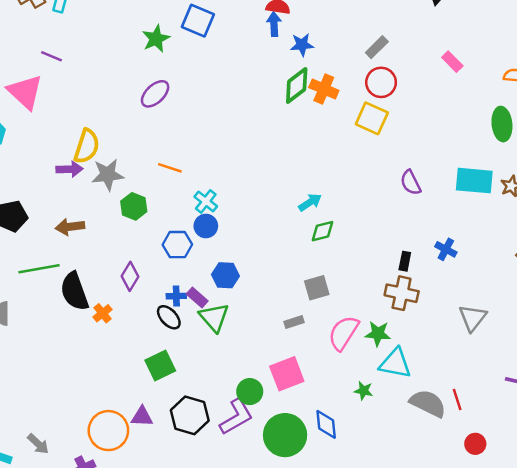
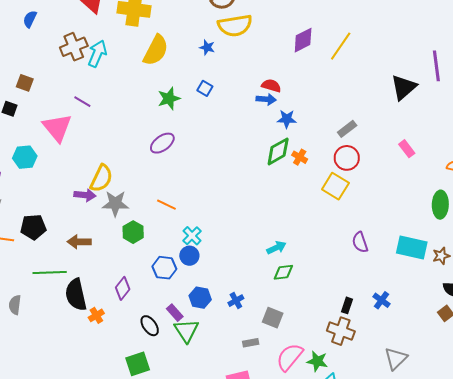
blue square: (198, 21) -> (205, 88), size x0.6
blue arrow: (274, 24) -> (266, 99), turned 90
orange cross: (324, 89) -> (300, 157), size x0.7
gray square: (317, 288) -> (273, 318), turned 30
blue cross: (176, 296) -> (236, 301), moved, turned -35

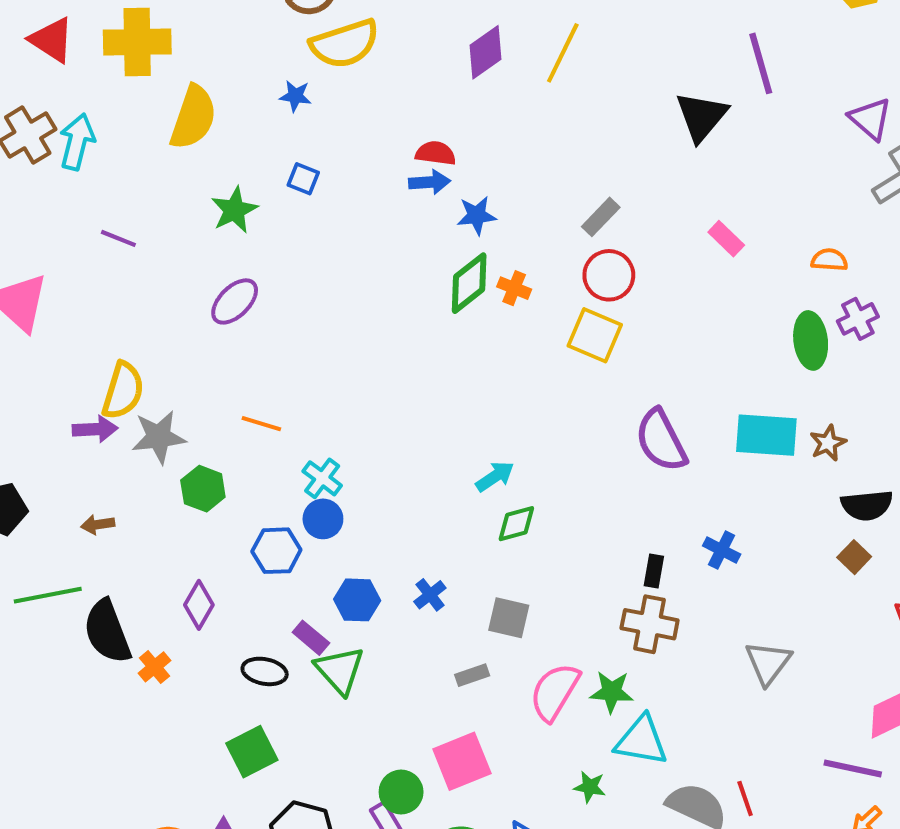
purple line: (82, 102) -> (118, 238), moved
brown arrow: (79, 242) -> (98, 525), size x0.7
purple semicircle: (360, 242) -> (661, 440), size x1.5
black ellipse: (150, 326) -> (265, 671), turned -35

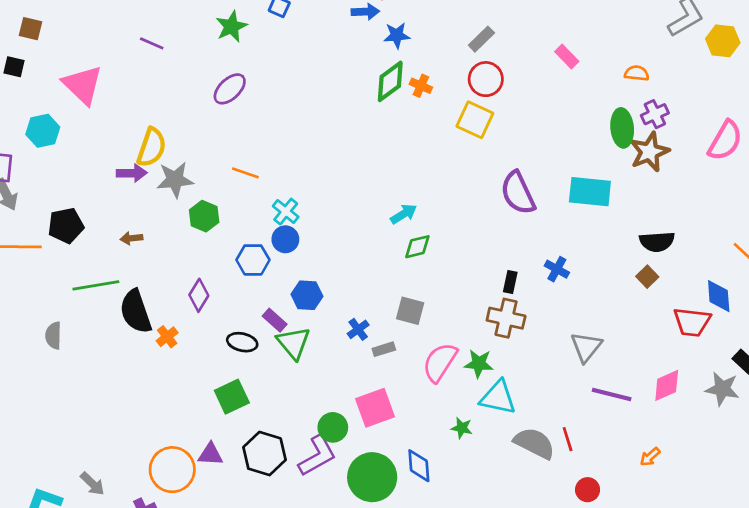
brown star: (828, 443) -> (649, 152), moved, size x1.6
blue cross: (430, 595) -> (358, 329), moved
purple line: (853, 769) -> (612, 394), moved

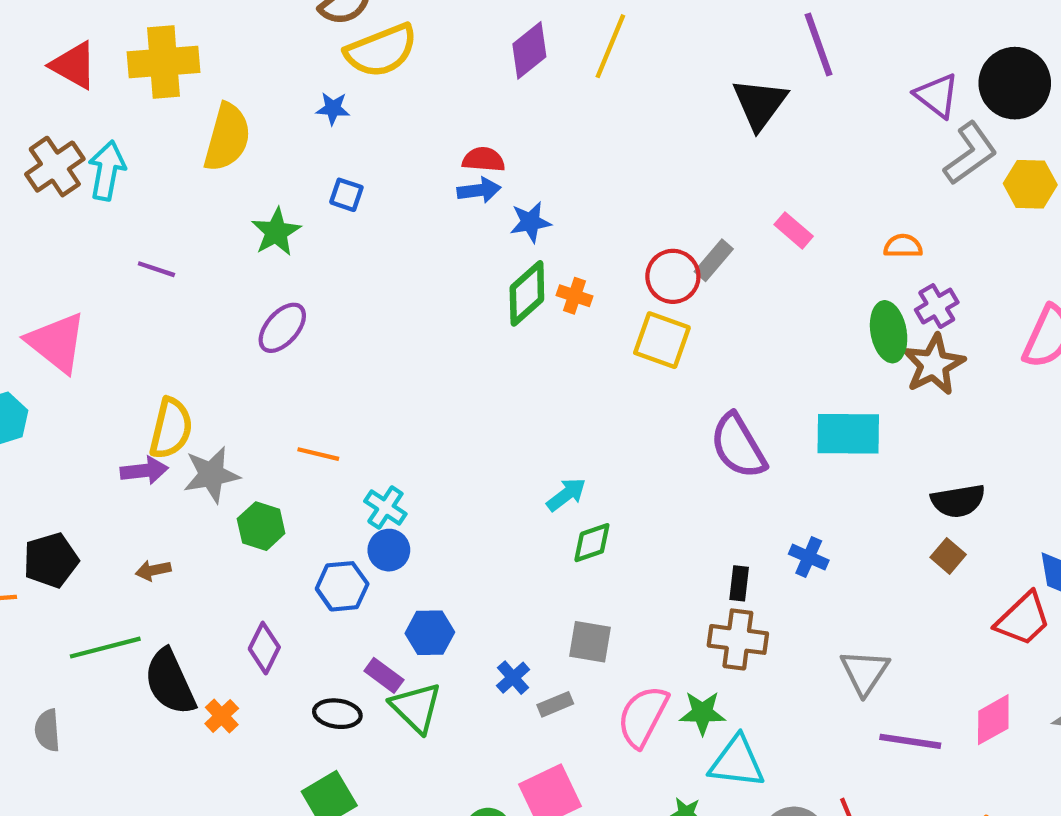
gray rectangle: (481, 39) -> (714, 260), moved
red trapezoid: (692, 322) -> (1023, 619), turned -45

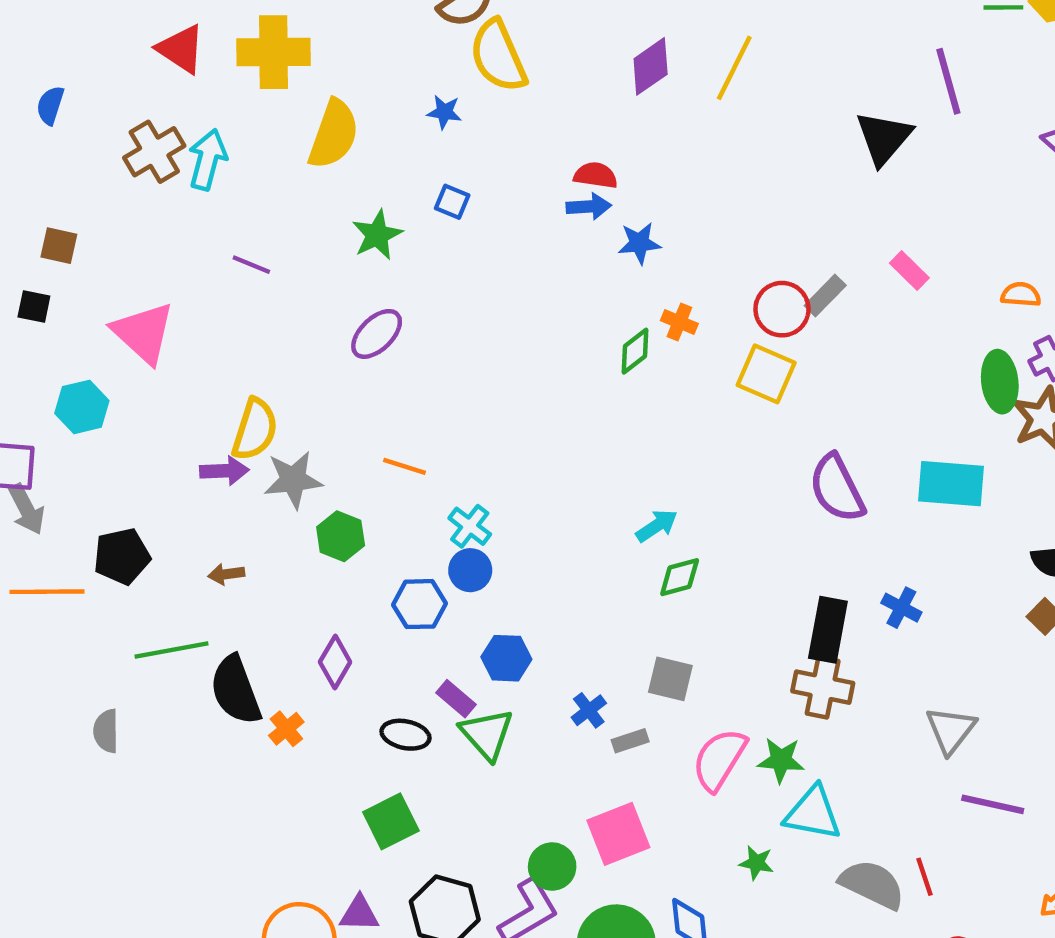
yellow semicircle: (381, 51) -> (498, 56), turned 84
green diamond: (527, 293) -> (635, 351), moved, size x0.7
black rectangle: (739, 583) -> (828, 630), size x1.8

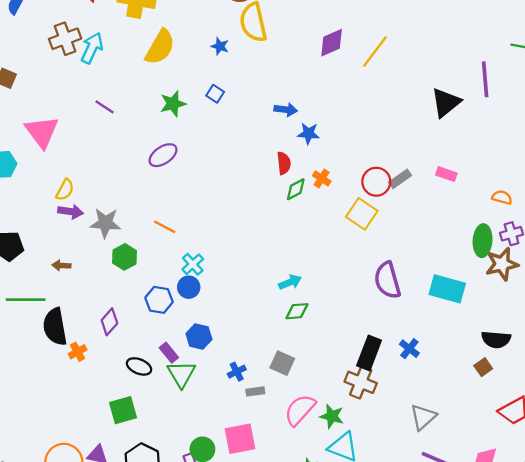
red semicircle: (596, 175) -> (284, 163), moved, turned 65
pink rectangle: (909, 271) -> (446, 174), turned -36
yellow semicircle: (255, 429) -> (65, 190), moved, size x0.7

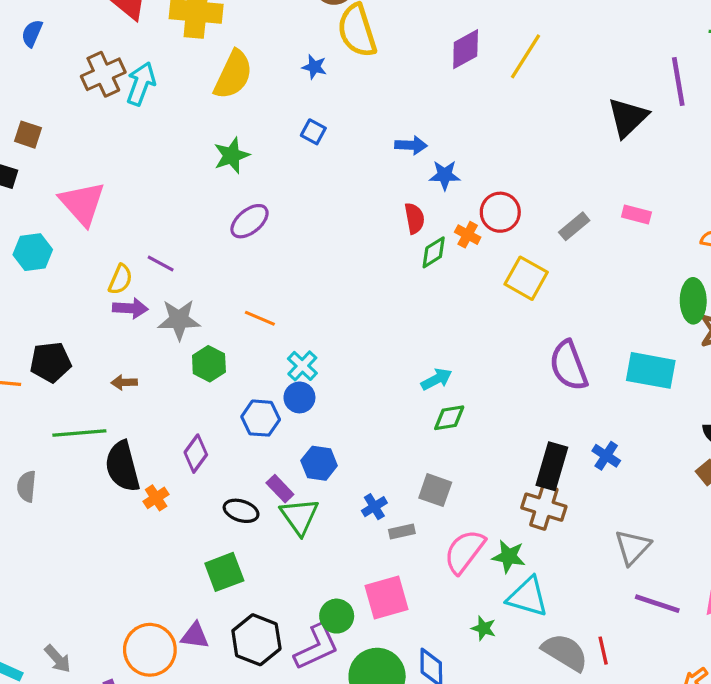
green star: (173, 104) -> (232, 155), moved
purple line: (105, 107) -> (161, 264), moved
red circle: (376, 182) -> (500, 212), moved

